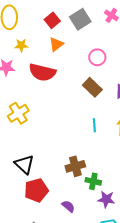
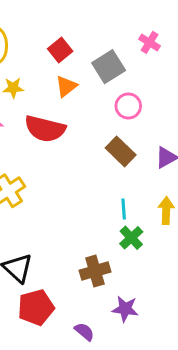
gray square: (80, 19) -> (109, 67), moved
green cross: (93, 181) -> (131, 238), moved, turned 35
purple star: (106, 199) -> (125, 309), moved

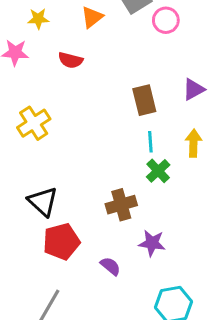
pink circle: (128, 106) -> (166, 20), moved
red semicircle: (45, 129) -> (71, 60), size x0.6
brown rectangle: (121, 151) -> (144, 100), moved, turned 32

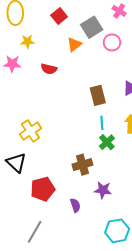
orange triangle: (92, 17) -> (74, 44), moved
yellow cross: (34, 123) -> (31, 131), moved
black triangle: (43, 202) -> (16, 163), moved
purple semicircle: (110, 266) -> (75, 205), turned 32

